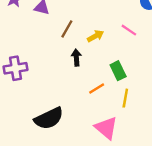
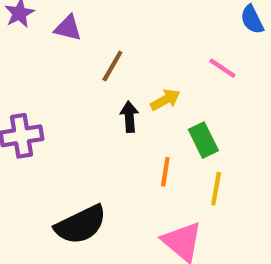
yellow arrow: (95, 36) -> (165, 100), moved
orange line: (97, 89) -> (165, 172), turned -49

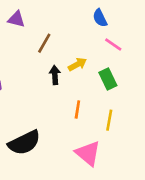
blue semicircle: (252, 19) -> (100, 18), moved
green rectangle: (203, 140) -> (108, 79), moved

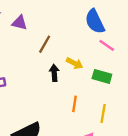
blue semicircle: (100, 18) -> (95, 21), size x1.5
yellow arrow: (77, 64) -> (74, 63), turned 56
green rectangle: (108, 79) -> (102, 76), turned -48

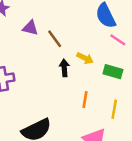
purple triangle: (20, 23) -> (30, 28), moved
brown line: (45, 44) -> (55, 39), turned -66

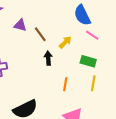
yellow arrow: (85, 58) -> (65, 42), moved, turned -72
yellow line: (114, 109) -> (93, 83), moved

